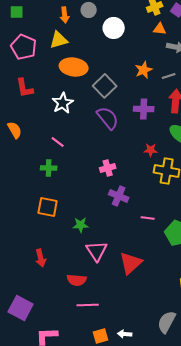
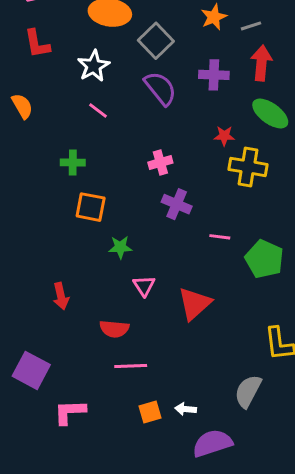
pink line: (58, 142) -> (98, 111), moved
orange square: (48, 207) -> (91, 207), moved
pink triangle: (97, 251) -> (144, 286), size x0.7

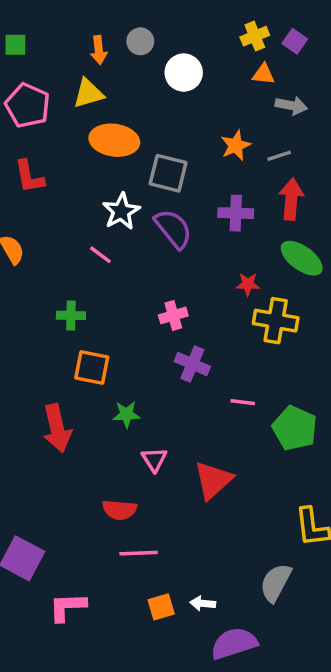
gray square: (156, 41) -> (168, 173), turned -32
white star: (94, 66) -> (121, 211), moved
red arrow: (61, 296) -> (57, 428), moved, size x1.5

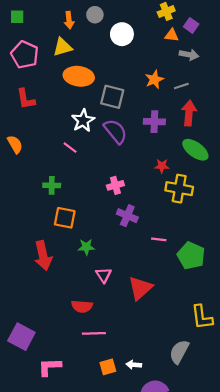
purple square: (295, 41) -> (191, 25), moved

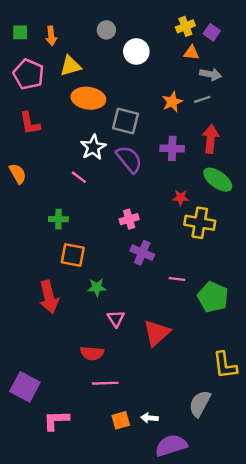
orange arrow: (69, 20) -> (51, 36), moved
purple square: (191, 25) -> (212, 32), moved
gray line: (181, 86) -> (202, 99), moved

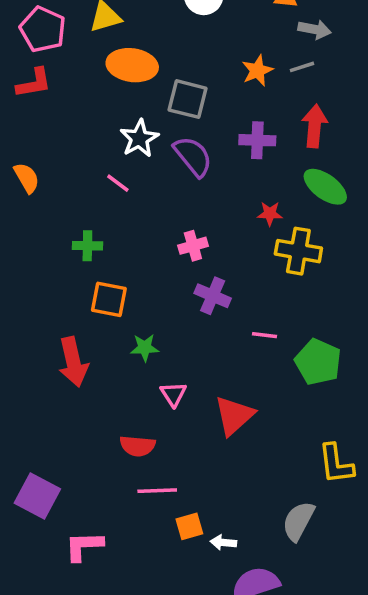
red L-shape: (30, 123) -> (34, 83), moved, turned -90
orange square: (121, 420) -> (189, 526), moved

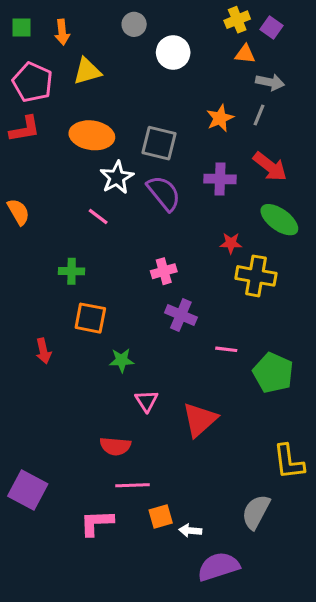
orange ellipse: (132, 65) -> (92, 135), moved
gray line: (302, 67) -> (259, 115), turned -50
red arrow: (315, 126) -> (270, 167), turned 123
red arrow: (73, 362) -> (43, 351), moved, size x0.6
pink L-shape: (84, 546) -> (97, 523), moved

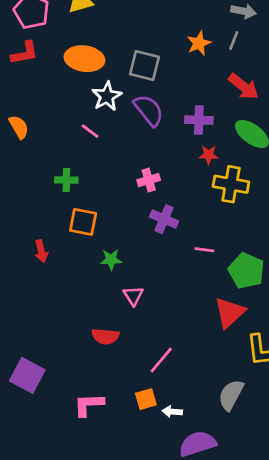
purple cross: (220, 179) -> (199, 120), moved
red triangle: (200, 420) -> (230, 313), moved
pink line: (132, 485) -> (161, 360), moved, turned -48

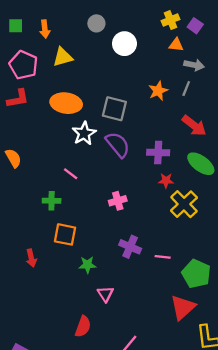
pink line: (90, 131) -> (71, 174), moved
yellow cross: (231, 184) -> (184, 204), turned 36
purple cross: (164, 219) -> (130, 247), moved
red semicircle: (105, 336) -> (83, 326), turned -75

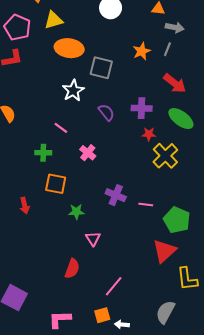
orange ellipse: (66, 103) -> (69, 48), moved
purple semicircle: (118, 145) -> (106, 112), moved, size x0.7
pink cross: (118, 201) -> (88, 153), moved, turned -35

